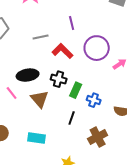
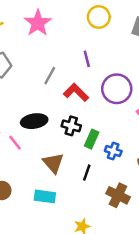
gray line: (41, 37) -> (50, 76), turned -49
brown triangle: (40, 99) -> (53, 163), moved
brown cross: (98, 137) -> (118, 195), turned -36

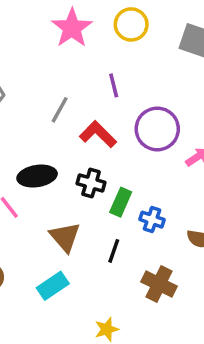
pink star: (38, 23) -> (72, 28), moved
cyan rectangle: (45, 196) -> (53, 286), turned -42

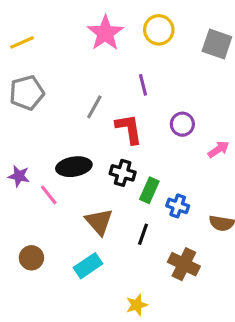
purple circle: (157, 129) -> (182, 124), size x0.6
red L-shape: (98, 134) -> (129, 129), turned 36

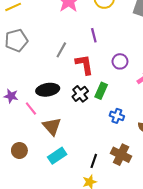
black cross: (123, 173) -> (80, 94), turned 35
green rectangle: (149, 190) -> (101, 91), moved
brown triangle: (99, 222) -> (52, 126), moved
black line: (143, 234) -> (94, 161), moved

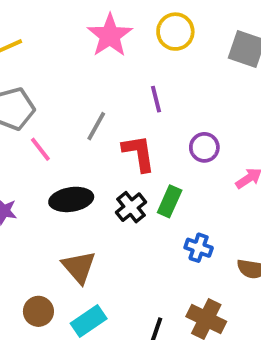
pink line: (31, 109) -> (40, 149), moved
brown circle: (19, 150) -> (38, 311), moved

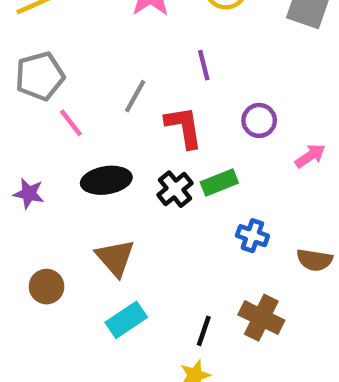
green rectangle: (170, 201) -> (219, 182), turned 44
brown circle: (38, 311) -> (47, 287), moved

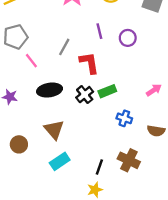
purple circle: (259, 120) -> (128, 38), moved
pink arrow: (310, 156) -> (154, 90), moved

